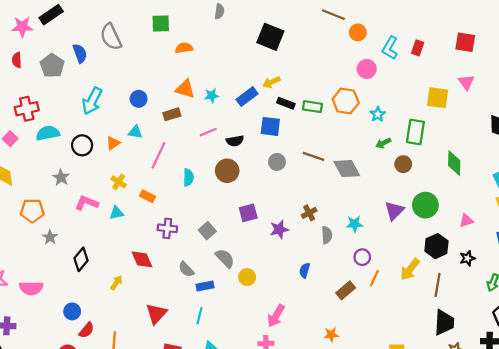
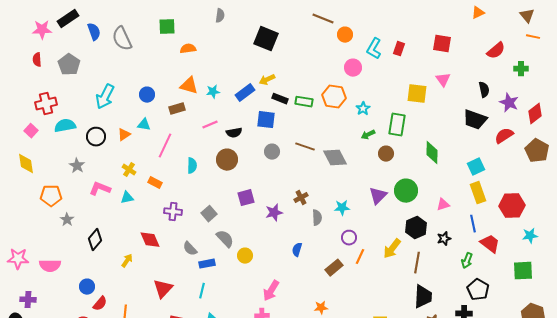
blue semicircle: (80, 53) -> (94, 32), moved

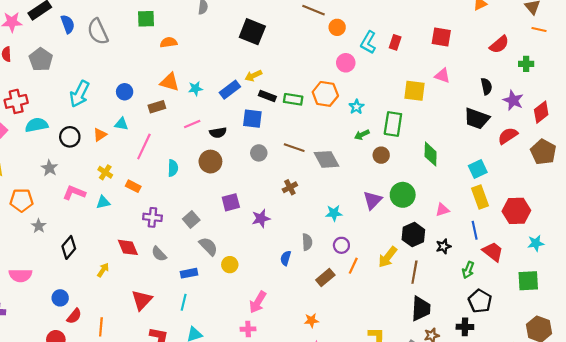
pink triangle: (443, 80) -> (442, 76), turned -35
brown cross: (301, 198) -> (290, 187), moved
gray semicircle: (317, 218) -> (307, 242), moved
gray semicircle: (190, 249) -> (159, 254), moved

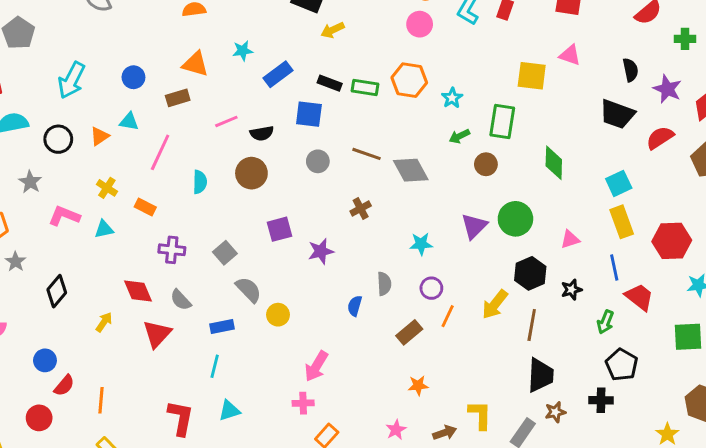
pink circle: (346, 63) -> (420, 24), moved
yellow arrow: (253, 76) -> (333, 30), moved
cyan star: (195, 89) -> (243, 51), moved
red triangle: (142, 300) -> (157, 334), moved
orange star: (311, 320) -> (418, 385), moved

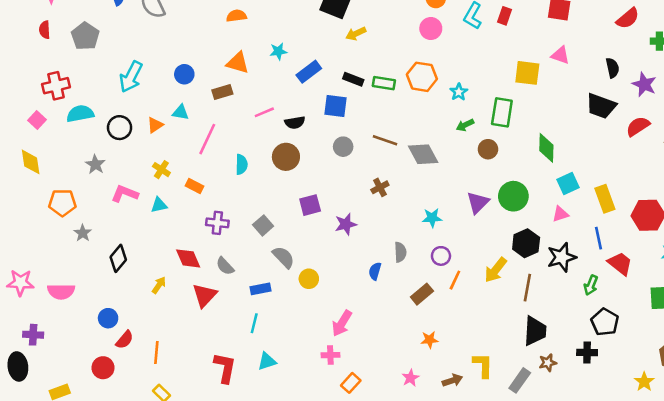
cyan square: (619, 183) -> (568, 184), moved
black star: (571, 290) -> (562, 257), size x1.6

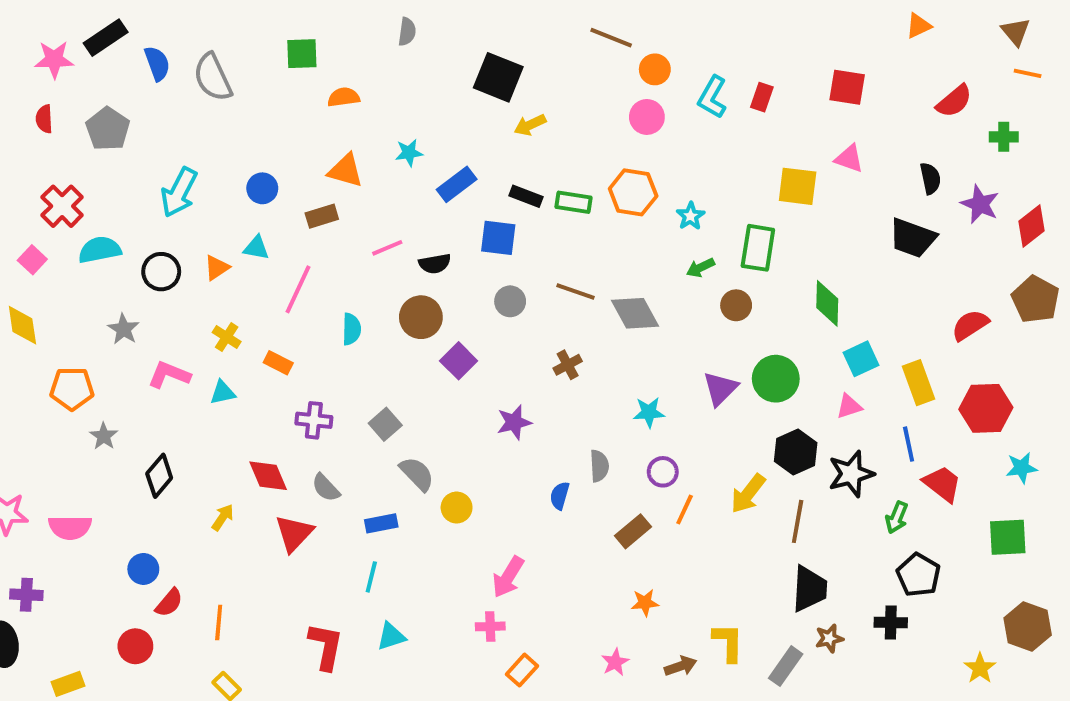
red cross: (56, 86) -> (62, 206), turned -32
red semicircle: (638, 126) -> (970, 325), moved
purple square: (310, 205) -> (459, 361), moved, turned -30

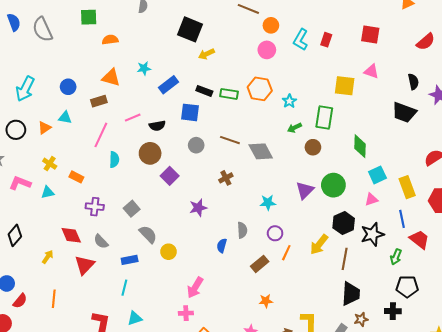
pink line: (298, 289) -> (101, 135), moved
black pentagon: (918, 575) -> (407, 287), turned -30
orange line: (219, 622) -> (54, 299), moved

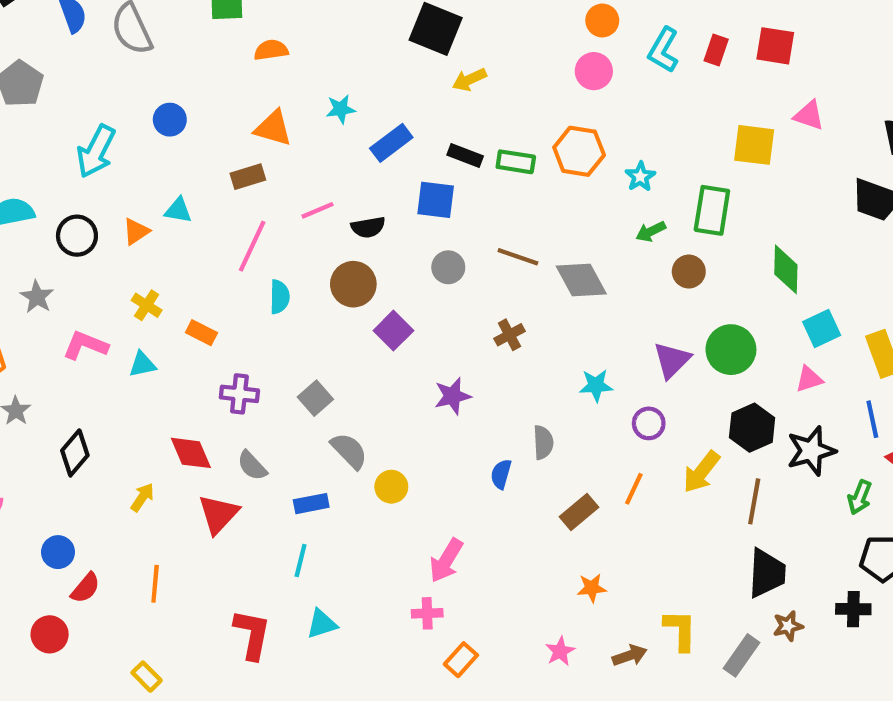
red square: (370, 35) -> (775, 46), moved
blue circle: (68, 87) -> (170, 120), moved
purple circle: (275, 233) -> (649, 423), moved

